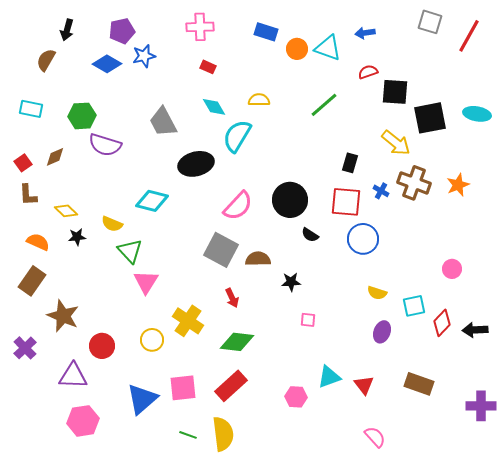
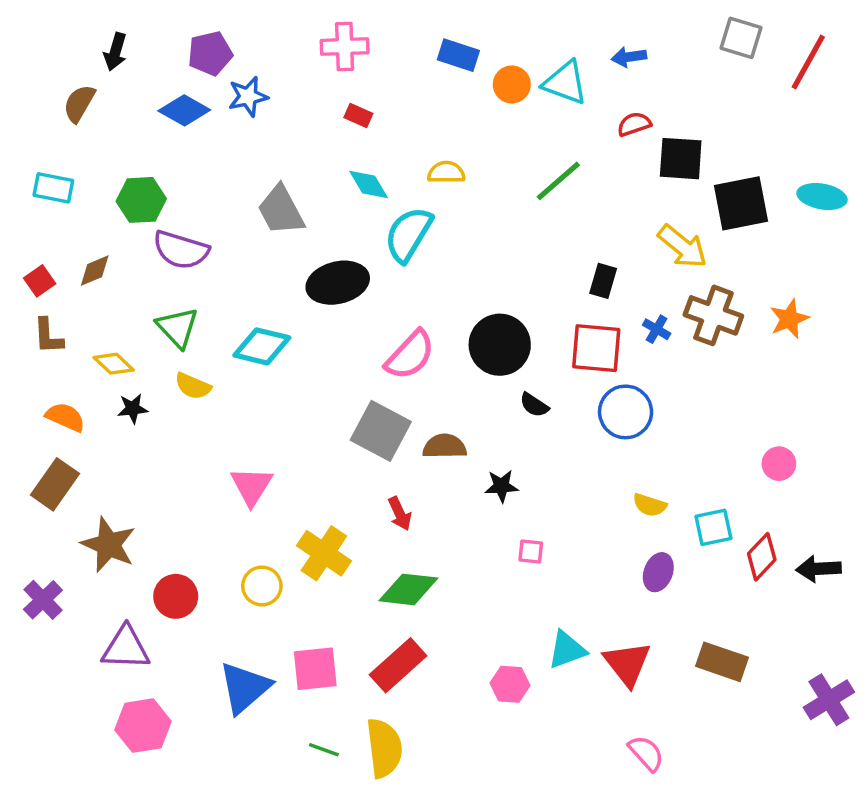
green triangle: (130, 251) -> (177, 327), moved
red triangle: (364, 385) -> (627, 664), size x1.4
purple cross: (481, 406) -> (829, 700), turned -32

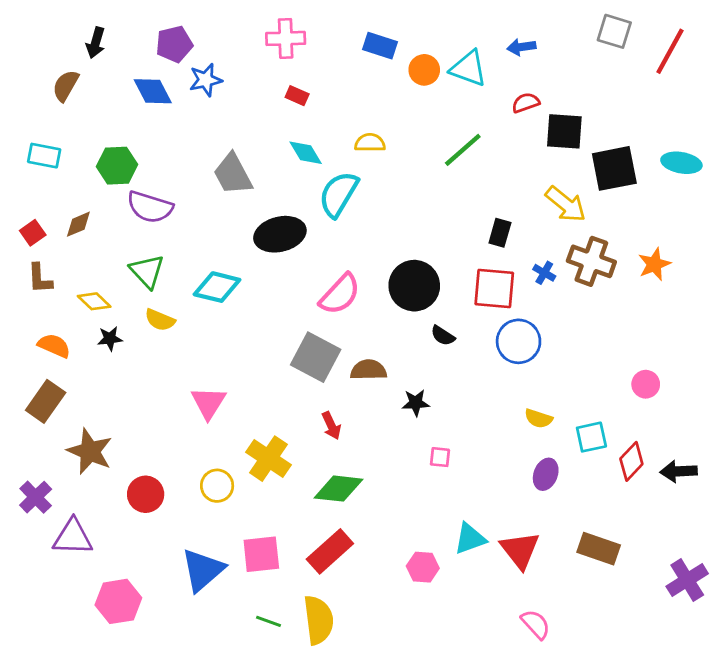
blue diamond: (184, 110) -> (153, 91), turned 33
purple triangle: (126, 648) -> (73, 537), moved

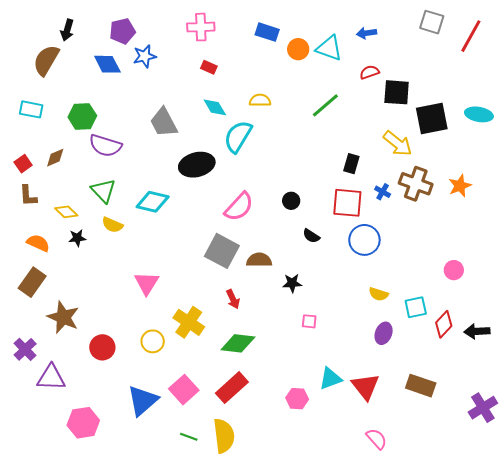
brown semicircle: (66, 86) -> (46, 60), size x1.4
black circle: (414, 286) -> (291, 201), size x0.5
pink square: (261, 554) -> (184, 390), turned -36

